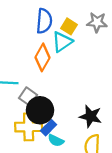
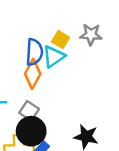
blue semicircle: (44, 21) -> (34, 52), moved
gray square: (28, 96) -> (29, 111), moved

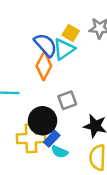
blue semicircle: (34, 52) -> (46, 45), turned -45
gray square: (29, 111) -> (67, 100), moved, turned 36

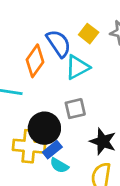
cyan triangle: (64, 49) -> (77, 67), moved
orange diamond: (44, 66) -> (35, 61), moved

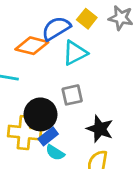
blue semicircle: (59, 43) -> (56, 28), turned -88
orange diamond: (35, 61) -> (32, 46), turned 68

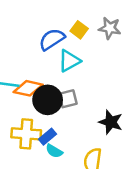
orange diamond: (32, 46) -> (28, 88), moved
black circle: (40, 114) -> (48, 100), moved
black star: (100, 129) -> (111, 122), moved

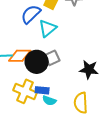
yellow cross: (26, 134) -> (25, 91), turned 30
blue rectangle: (48, 137) -> (42, 90), turned 56

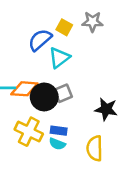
blue rectangle: (42, 90) -> (59, 131), moved

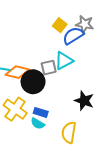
blue semicircle: (40, 40) -> (73, 36), moved
cyan triangle: (59, 58) -> (64, 61), moved
gray square: (63, 93) -> (49, 68), moved

